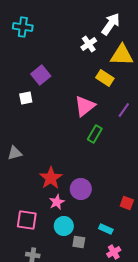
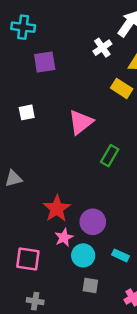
purple square: (41, 75) -> (45, 62), moved, turned 30
pink triangle: (85, 106) -> (81, 122), moved
cyan circle: (64, 226) -> (83, 255), moved
cyan rectangle: (106, 229) -> (120, 255), moved

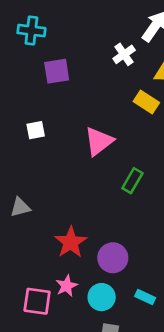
pink star: (64, 237) -> (67, 286), moved

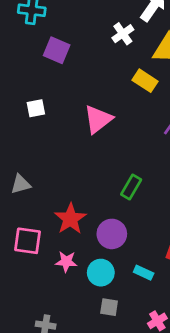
purple square: (57, 71) -> (57, 50), turned 32
green rectangle: (132, 181) -> (131, 187), moved
pink star: (67, 286) -> (66, 262), turned 30
pink square: (37, 301) -> (28, 241), moved

